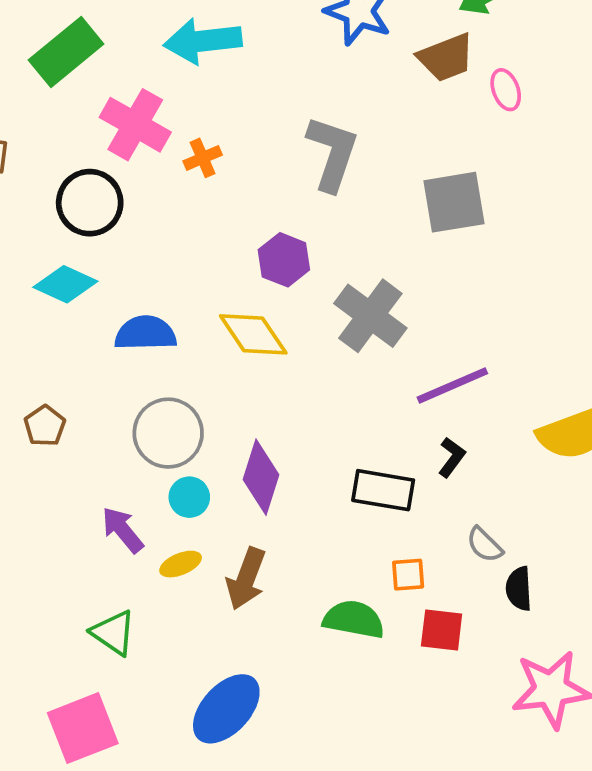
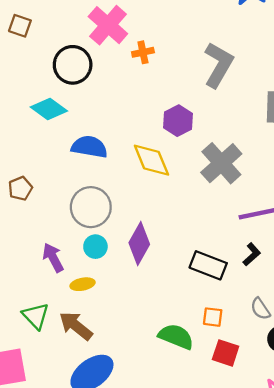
brown arrow: (246, 579) -> (76, 326), moved, turned 96

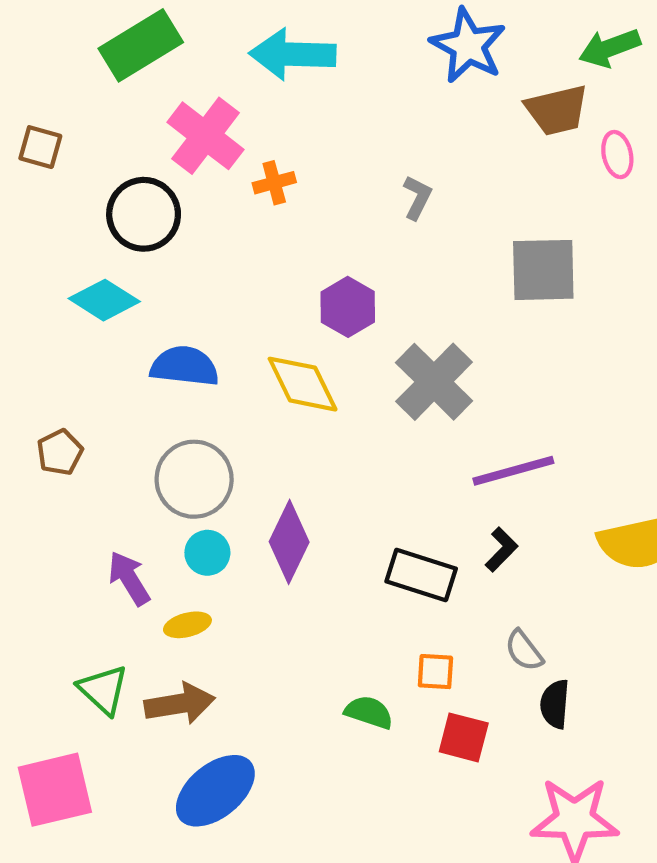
gray L-shape: (218, 65) -> (417, 198), size x0.5
brown arrow: (76, 326) -> (180, 704), turned 136
green semicircle: (176, 337) -> (369, 712), size x0.7

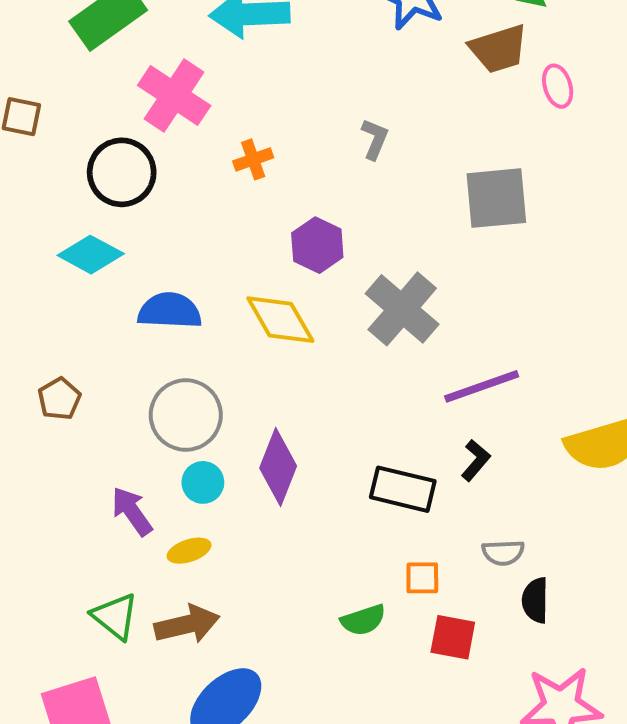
orange cross: (274, 183) -> (253, 159), moved
gray semicircle: (524, 651) -> (503, 553), turned -51
green semicircle: (369, 712) -> (363, 620), turned 147

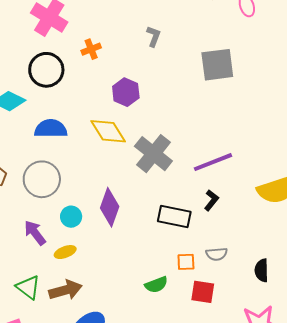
black circle: (122, 172) -> (46, 70), moved
gray cross: (402, 309) -> (153, 154), moved
gray circle: (186, 415) -> (42, 179), moved
gray semicircle: (503, 553) -> (217, 254), moved
black semicircle: (535, 600) -> (262, 270), moved

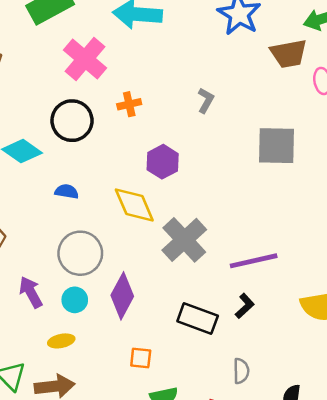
blue semicircle: (51, 129) -> (67, 191), size x0.6
gray circle: (42, 179) -> (80, 253), moved
purple arrow: (35, 233) -> (31, 292), moved
gray semicircle: (217, 254) -> (241, 371), turned -95
orange square: (186, 262) -> (141, 358), moved

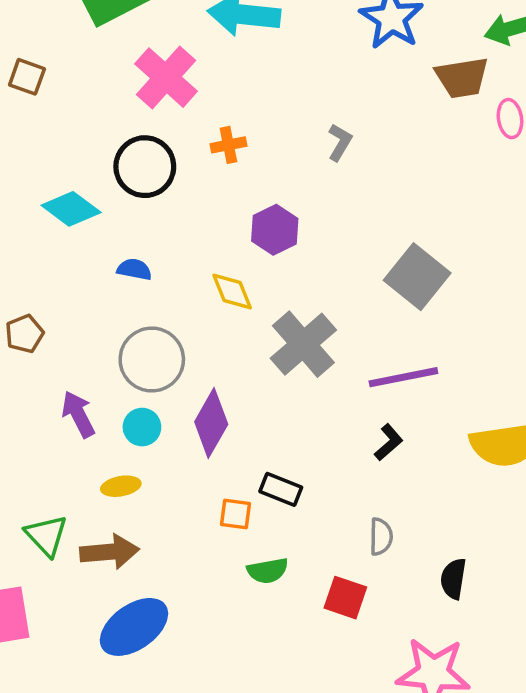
gray square: (276, 146) -> (417, 277), moved, turned 36
yellow diamond: (134, 205) -> (232, 292), size x0.7
black rectangle: (198, 319) -> (281, 489), moved, size x0.7

